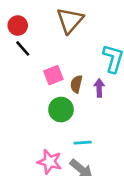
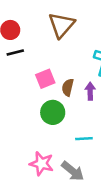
black line: (23, 48) -> (15, 52), turned -63
cyan line: (83, 143) -> (84, 139), moved

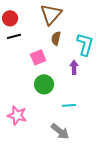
brown semicircle: (68, 87) -> (56, 38), moved
pink star: (41, 164) -> (17, 115), moved

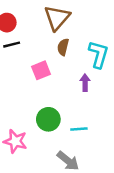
green circle: (44, 84) -> (48, 119), moved

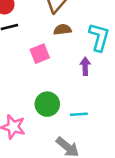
brown semicircle: (63, 47) -> (62, 30), turned 70

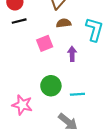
purple arrow: (85, 66) -> (72, 54), moved

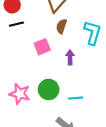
brown semicircle: (64, 23) -> (61, 26), turned -64
pink star: (22, 105) -> (20, 94), moved

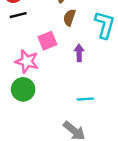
green circle: (49, 89) -> (23, 89), moved
pink star: (20, 94) -> (27, 61), moved

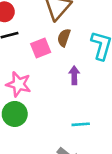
pink square: (47, 41) -> (41, 48), moved

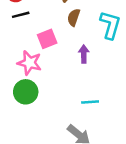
pink square: (41, 48) -> (47, 39), moved

